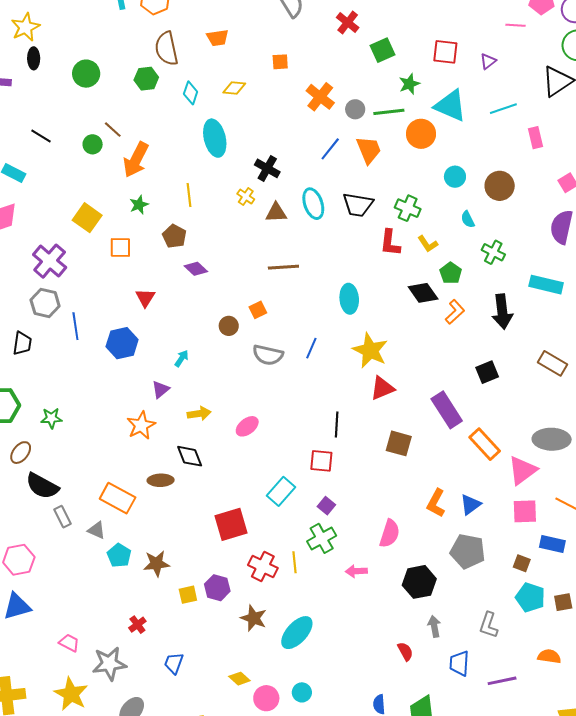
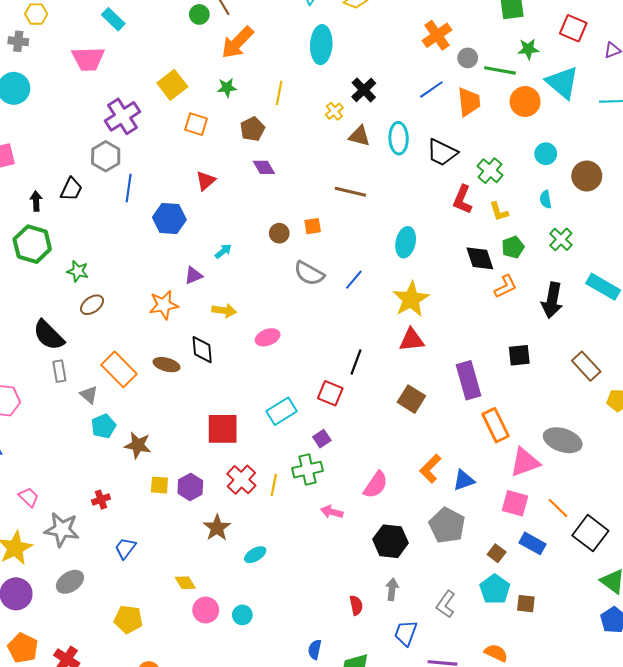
brown ellipse: (21, 453) -> (92, 305), moved
cyan ellipse: (297, 633) -> (255, 555), size x0.6

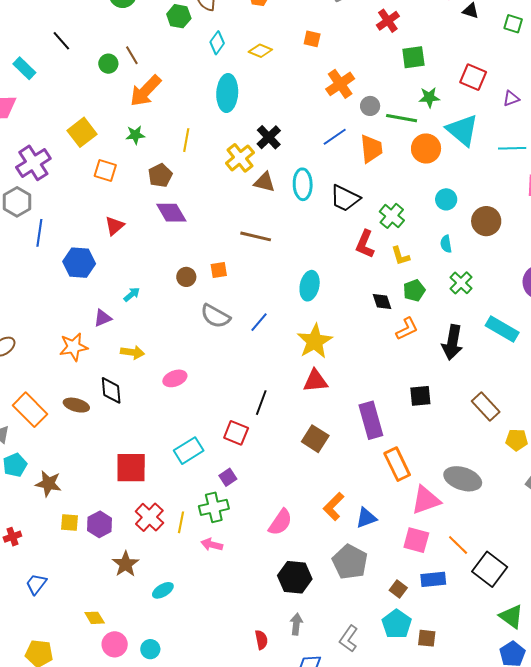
yellow cross: (334, 111) -> (240, 158), size x1.6
purple diamond: (264, 167) -> (171, 213), size x1.4
black diamond: (480, 258) -> (382, 302), size x0.7
pink arrow: (332, 512) -> (212, 545), moved
blue rectangle: (532, 543) -> (433, 579), turned -35

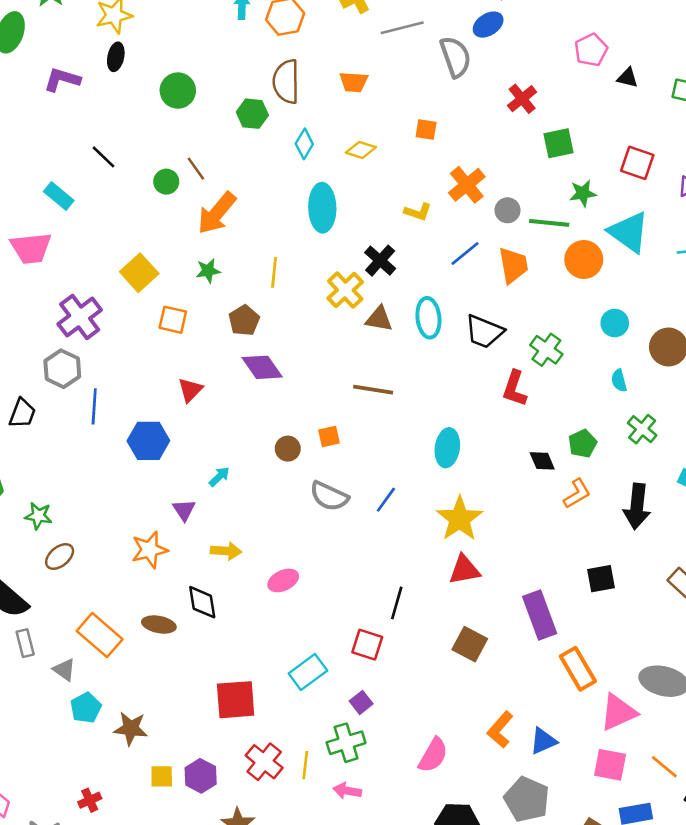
yellow L-shape: (401, 256) -> (418, 212), moved, turned -50
purple triangle: (103, 318) -> (184, 510), turned -36

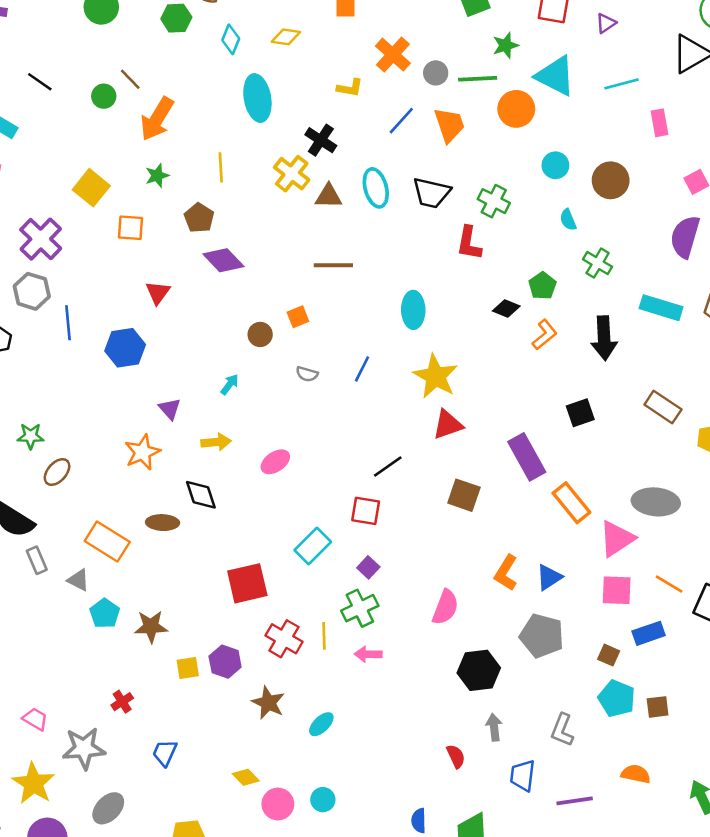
black diamond: (542, 461) -> (506, 308), turned -36
cyan arrow: (219, 477) -> (230, 384), moved
gray semicircle: (329, 496) -> (307, 374), size x0.6
black line: (397, 603) -> (388, 467), turned 48

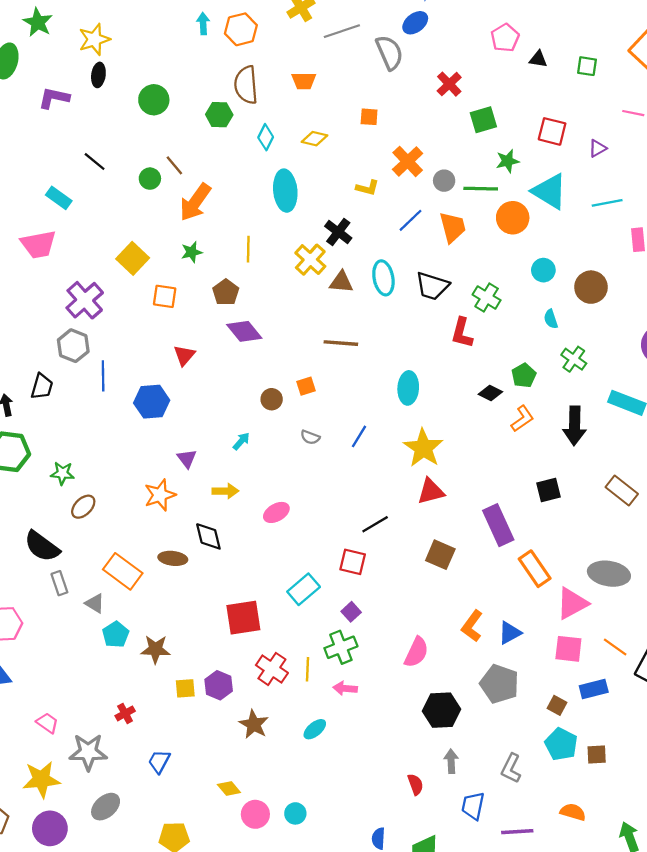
cyan ellipse: (321, 724) -> (315, 729), moved
yellow star: (33, 783) -> (41, 779), turned 30

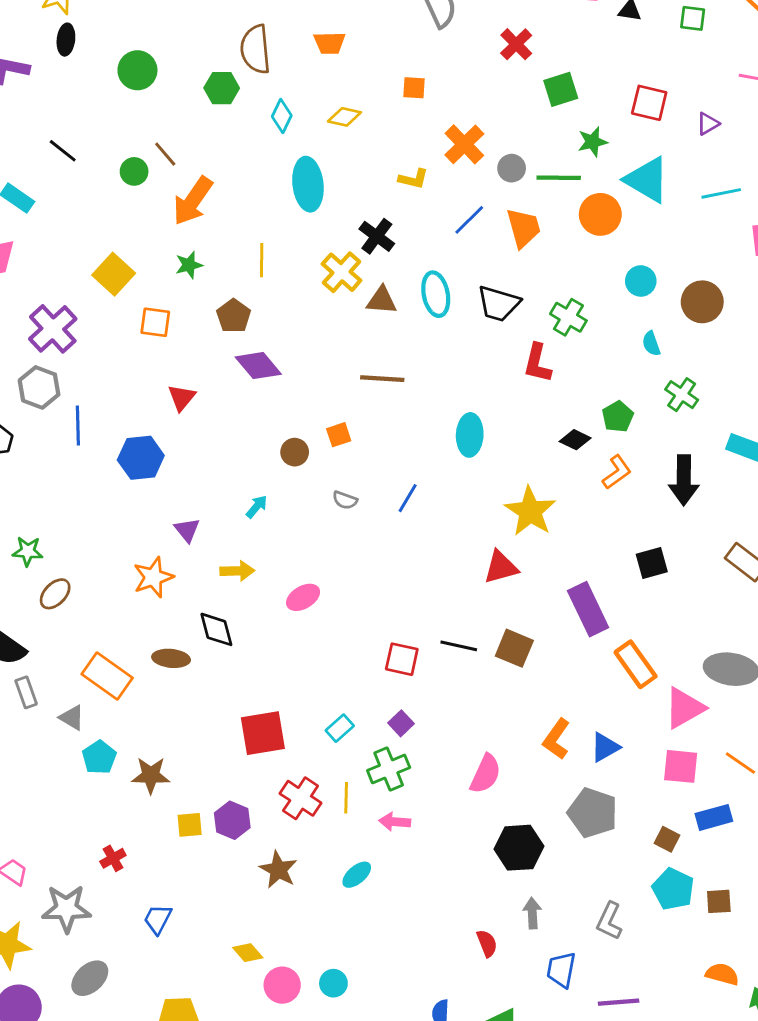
yellow star: (423, 448) -> (530, 511), moved
black line: (375, 524) -> (459, 646), moved, turned 44
cyan rectangle: (304, 589) -> (340, 728), moved, size x0.7
orange semicircle: (573, 812) -> (722, 974), moved

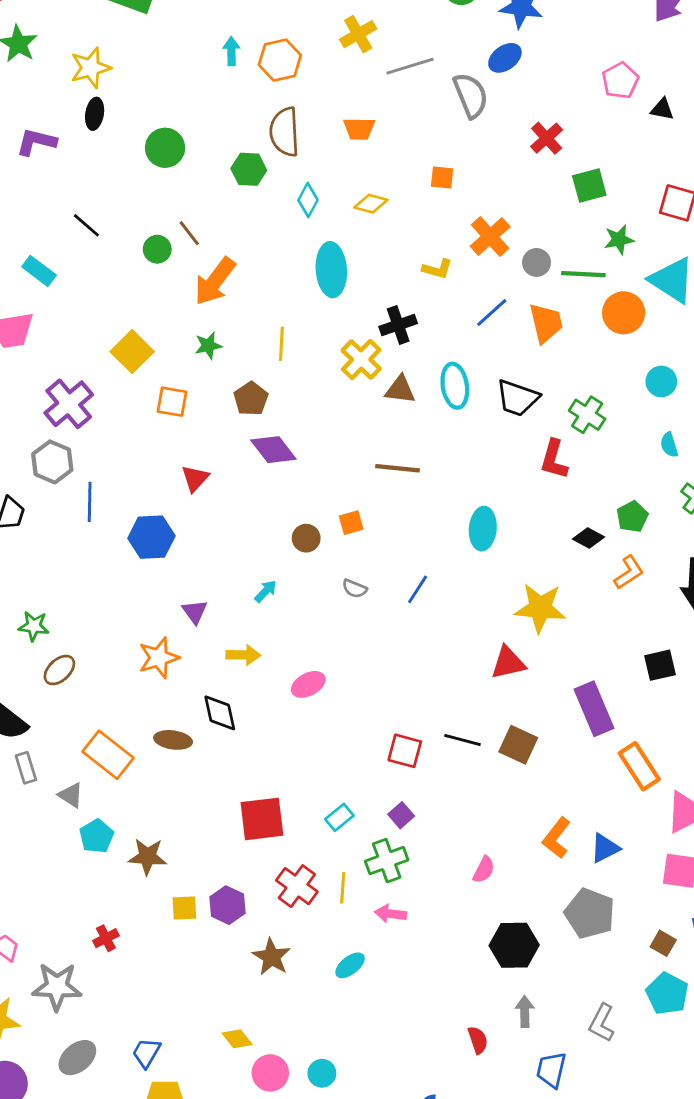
black cross: (377, 236) -> (398, 325), turned 32
yellow star: (530, 511) -> (540, 608), turned -30
pink semicircle: (485, 774) -> (484, 870), size x0.7
blue trapezoid: (158, 919) -> (146, 1053), moved

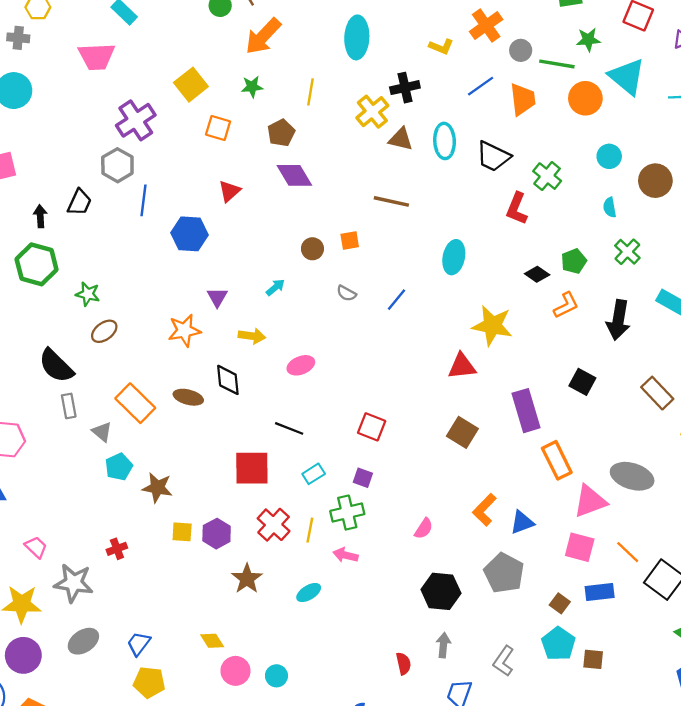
black square: (660, 665) -> (582, 382), turned 35
black line: (463, 740) -> (289, 428), moved
purple square: (401, 815) -> (363, 478), turned -36

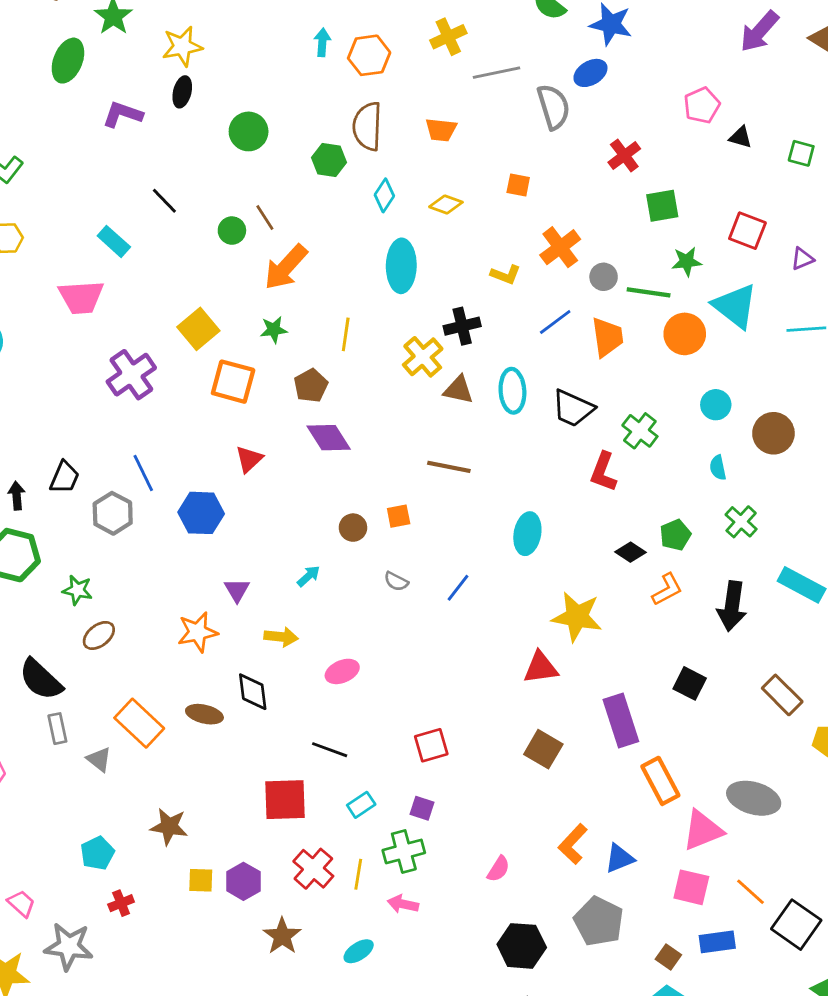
orange square: (218, 128) -> (233, 382), size x1.4
gray hexagon: (117, 165) -> (113, 513), moved
blue line: (143, 200) -> (143, 473), turned -32
red square: (372, 427) -> (431, 745), turned -36
cyan pentagon: (119, 467) -> (97, 853), moved

